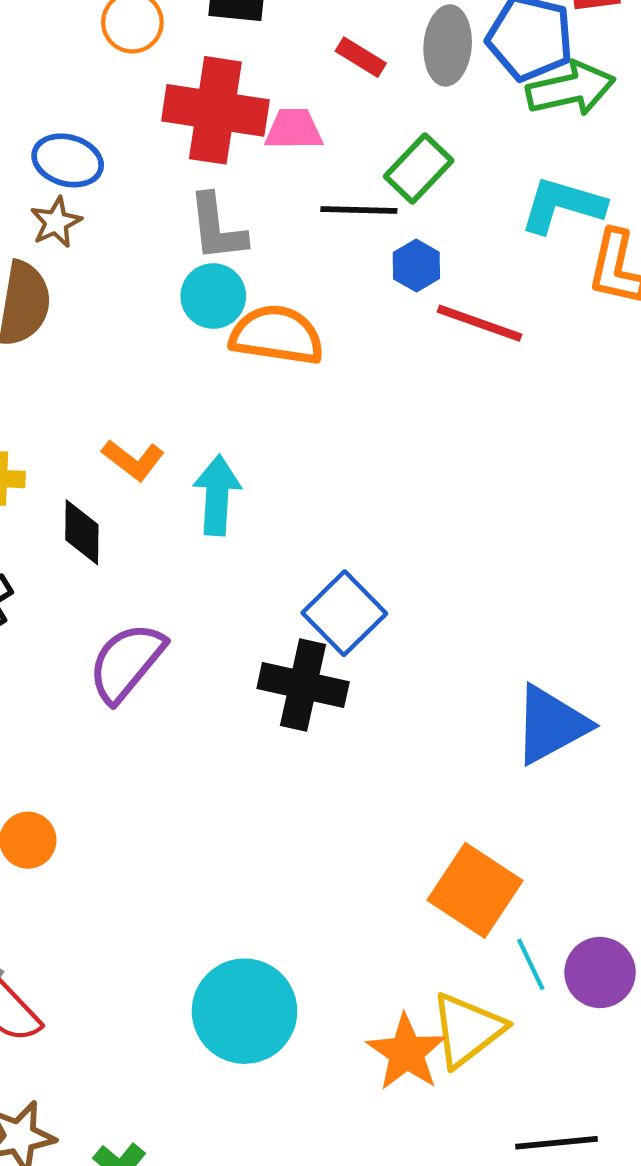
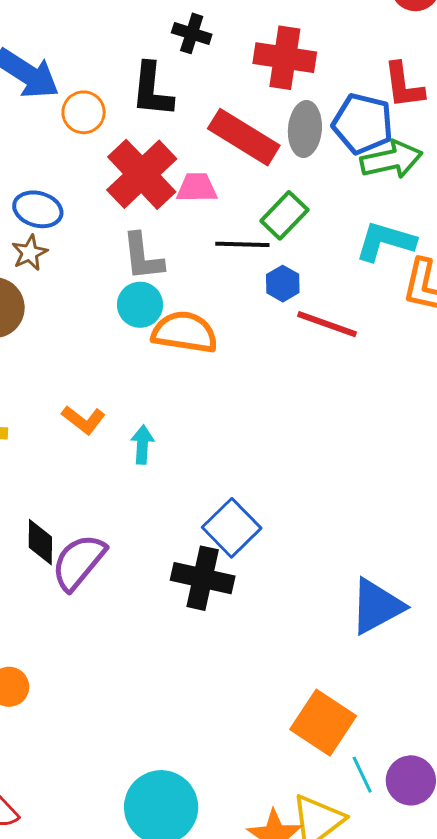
red rectangle: (361, 57) -> (244, 137), size x2.0
red cross: (215, 110) -> (142, 174), turned 38
cyan arrow: (217, 495) -> (142, 445), size x0.7
black diamond: (82, 532) -> (40, 542), moved

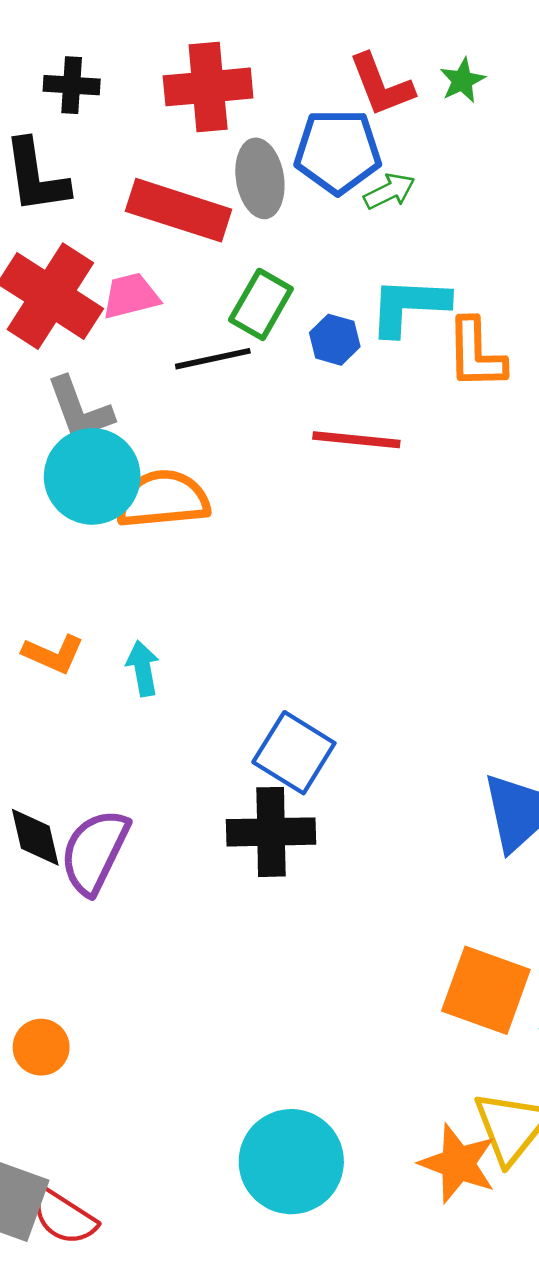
green arrow: (391, 160) -> (389, 191), size x0.6
blue hexagon: (283, 284) -> (335, 340), moved
cyan circle: (140, 305) -> (92, 476), size x1.5

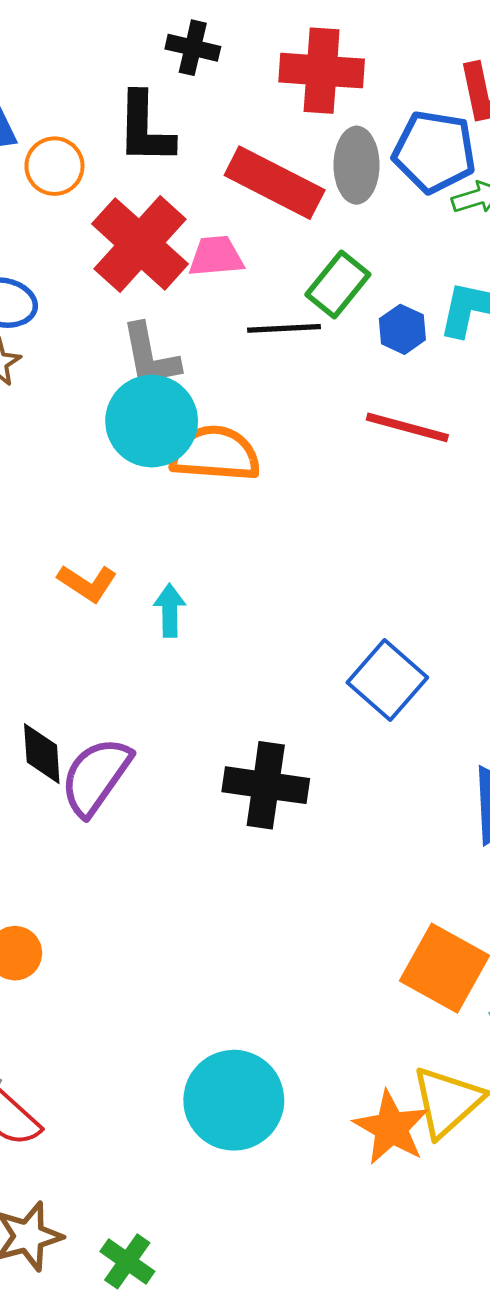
blue square: (294, 753) -> (387, 680), moved

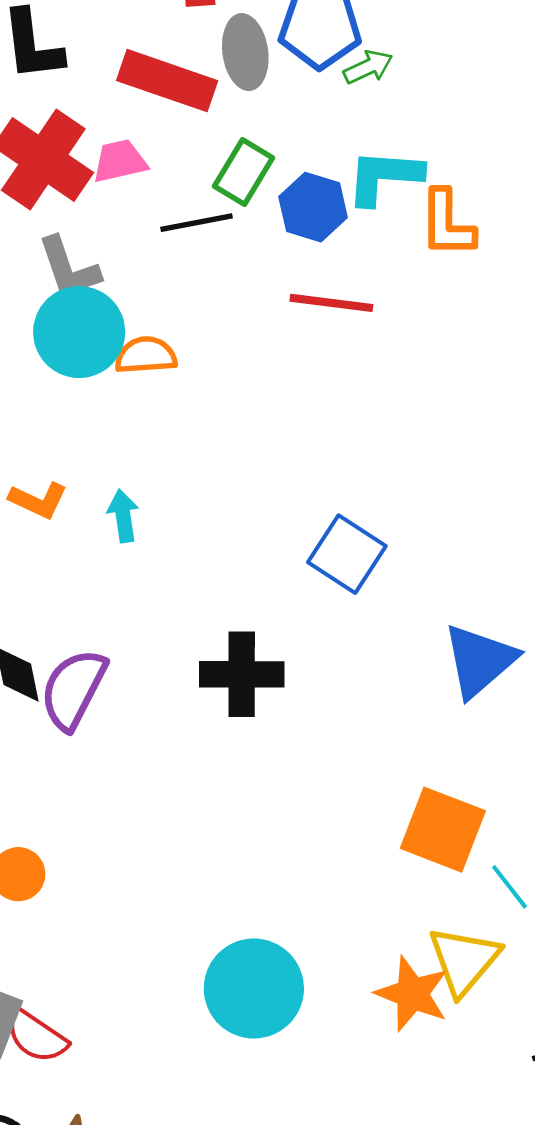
blue hexagon: (402, 329) -> (313, 207), size x1.4
orange semicircle: (215, 454) -> (146, 355), size x0.7

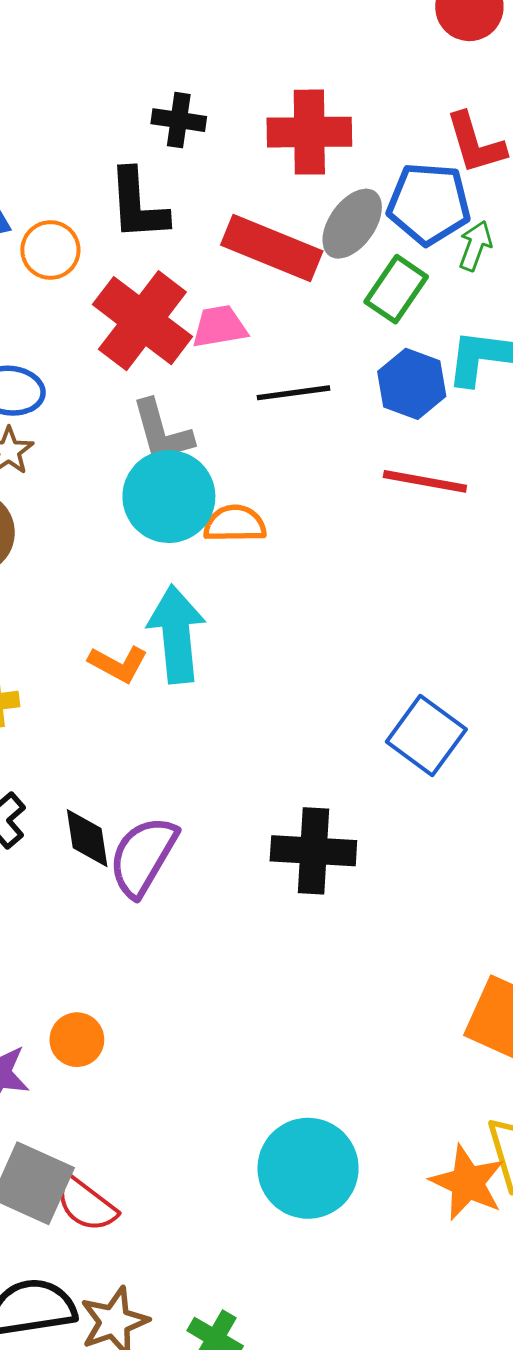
gray ellipse: (245, 52) -> (352, 224), turned 40
green arrow: (368, 67) -> (475, 246), turned -48
green rectangle: (243, 172) -> (396, 289), moved
cyan arrow: (123, 516) -> (176, 634), moved, size x1.8

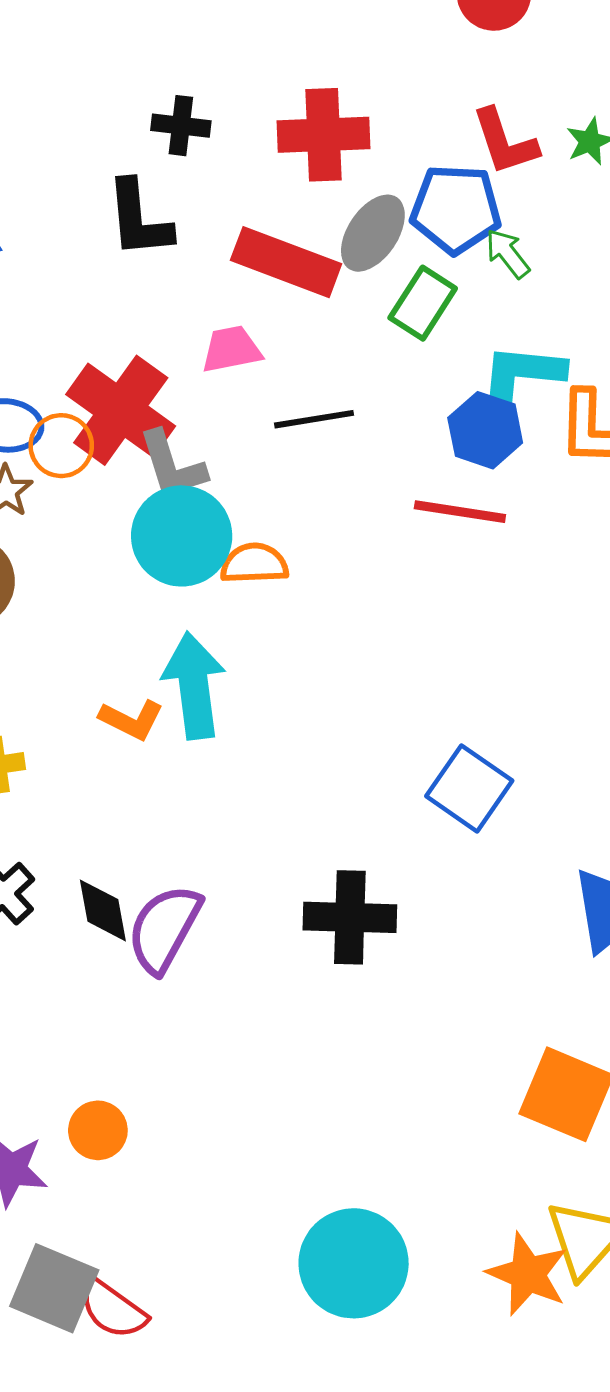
green arrow: (475, 246) -> (508, 253), turned -57
orange circle: (50, 250) -> (61, 446), moved
red cross: (142, 321) -> (121, 410), moved
blue hexagon: (412, 384) -> (485, 430), moved

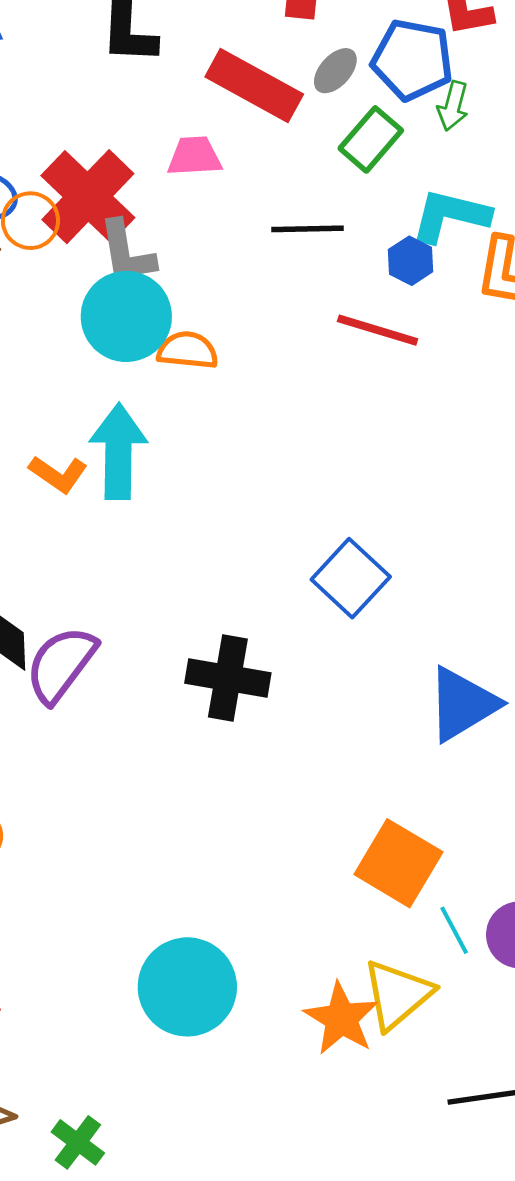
gray ellipse: (373, 233) -> (335, 71), size x0.7
green arrow: (508, 253) -> (453, 106), turned -135
black line: (314, 419) -> (307, 229), moved
blue hexagon: (485, 430) -> (410, 261), size x0.7

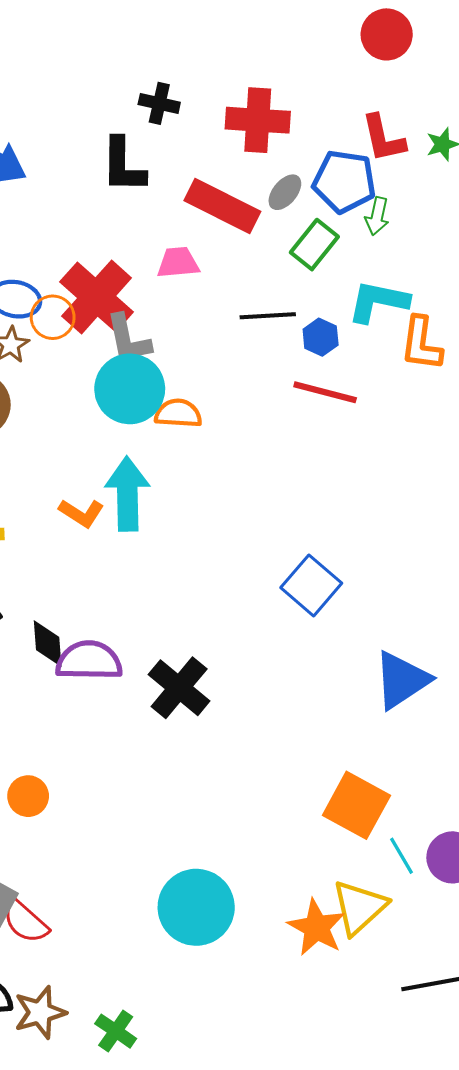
blue hexagon: (410, 261) -> (321, 337), moved
purple semicircle: (61, 664) -> (89, 661), turned 56
black cross: (228, 678) -> (179, 688), moved, turned 32

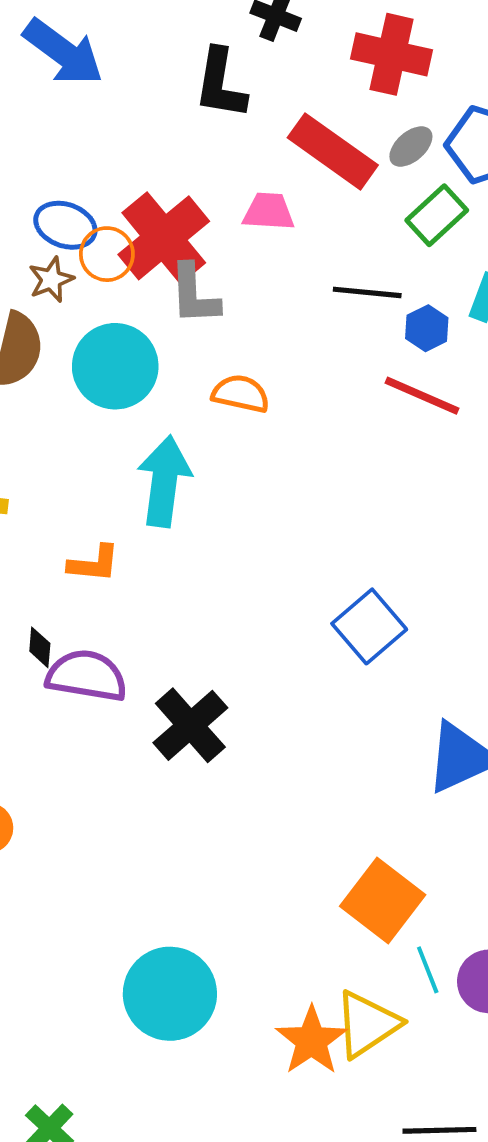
cyan circle: (130, 389) -> (115, 366), moved
orange L-shape: (81, 513) -> (94, 564), moved, turned -36
black diamond: (48, 644) -> (40, 647), size x0.7

